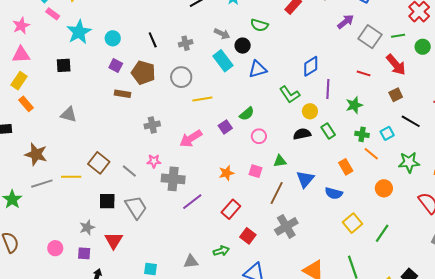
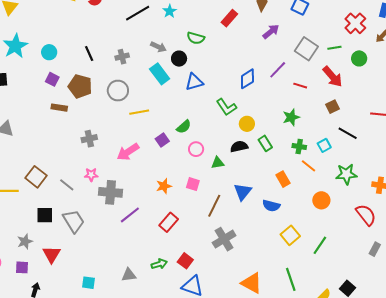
purple arrow: (346, 22) -> (271, 32), moved
purple line: (328, 89) -> (278, 70), moved, turned 42
green triangle: (280, 161) -> (218, 163), moved
red square: (248, 236) -> (185, 261), moved

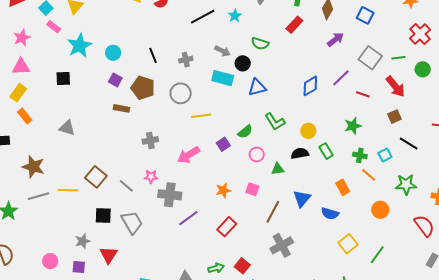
cyan rectangle: (160, 74) -> (223, 78), turned -40
green L-shape: (226, 107) -> (275, 122), moved

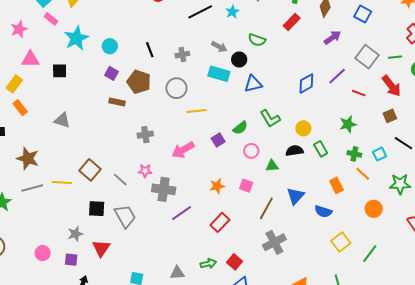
pink triangle: (21, 67) -> (30, 59), moved

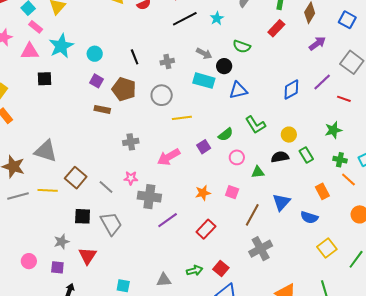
pink triangle: (30, 59) -> (30, 51), moved
gray triangle: (62, 120) -> (46, 151), moved, size x1.4

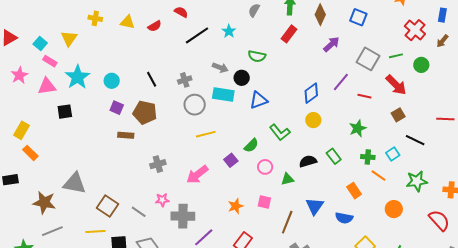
gray circle: (162, 95) -> (195, 105), moved
yellow circle: (289, 135) -> (313, 120), moved
yellow line: (48, 190) -> (95, 232), moved

